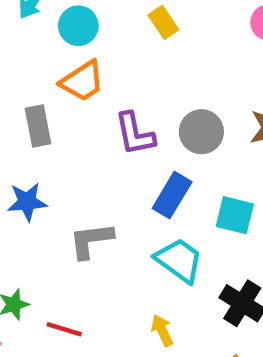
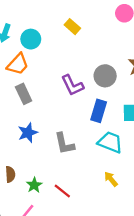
orange trapezoid: (82, 81) -> (18, 64), moved
gray L-shape: (91, 240) -> (64, 144), turned -80
red line: (64, 329) -> (62, 191), turned 36

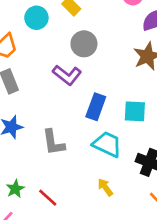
cyan circle: (31, 39) -> (36, 18), moved
gray circle: (105, 76) -> (84, 44), moved
purple L-shape: (72, 85) -> (67, 75), turned -30

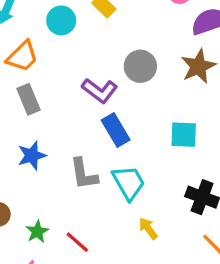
gray circle: (84, 44) -> (140, 66), moved
blue rectangle: (96, 107) -> (116, 130), moved, turned -50
cyan trapezoid: (107, 144) -> (129, 183), moved, turned 36

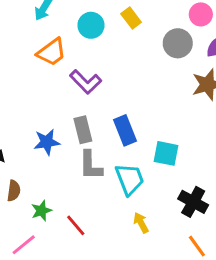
gray circle: (140, 66) -> (178, 43), moved
purple L-shape: (100, 91) -> (86, 82), moved
gray rectangle: (29, 99) -> (83, 130), moved
cyan square: (184, 135) -> (166, 153), moved

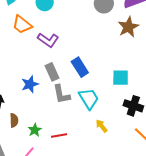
orange trapezoid: (52, 52) -> (22, 25), turned 85
cyan square: (166, 153) -> (121, 78), moved
red line: (76, 225) -> (59, 136), turned -49

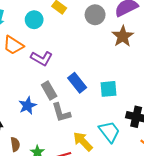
cyan square: (121, 78) -> (109, 89), moved
cyan trapezoid: (89, 99) -> (109, 132), moved
yellow arrow: (102, 126) -> (83, 141), moved, size x1.5

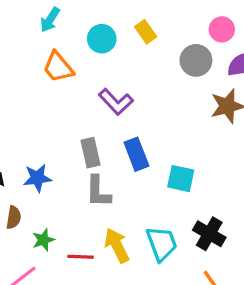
purple L-shape: (42, 58) -> (116, 102), moved
blue star: (28, 106) -> (37, 178), moved

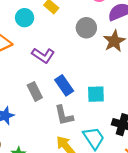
gray circle: (196, 60) -> (86, 28), moved
gray L-shape: (98, 192) -> (64, 115), moved

